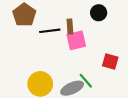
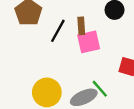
black line: (50, 31) -> (58, 31), turned -54

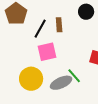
pink square: (89, 42) -> (47, 52), moved

